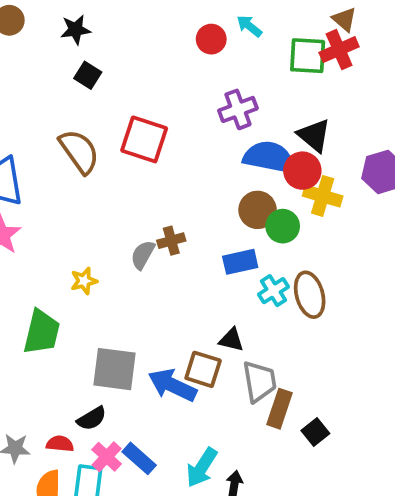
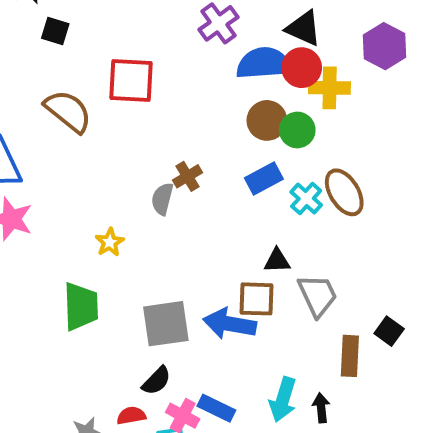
brown rectangle: (280, 409) -> (350, 356), moved

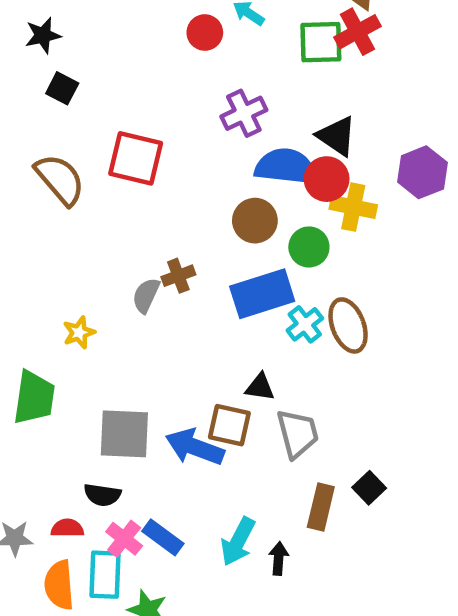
brown circle: (267, 120) -> (255, 221), moved
blue rectangle: (264, 179) -> (262, 294), size x1.5
black semicircle: (156, 381) -> (102, 495), turned 44

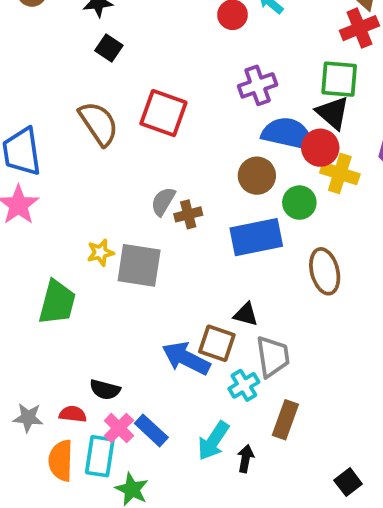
green square: (321, 42) -> (339, 79), moved
gray semicircle: (146, 295) -> (163, 201), moved
cyan cross: (305, 324) -> (244, 385), moved
gray square: (124, 434) -> (139, 265), moved
black square: (369, 488) -> (348, 482), moved

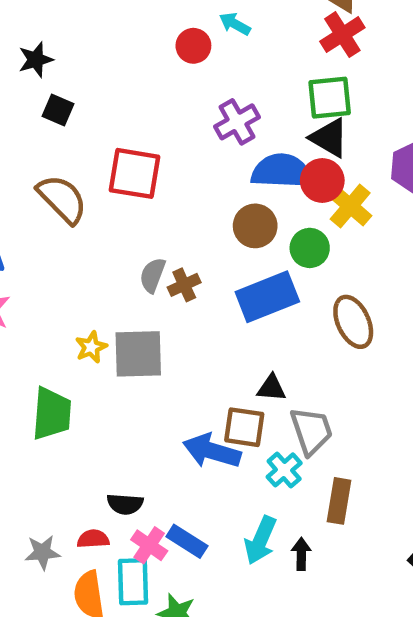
yellow cross: (340, 173) -> (350, 206), turned 33

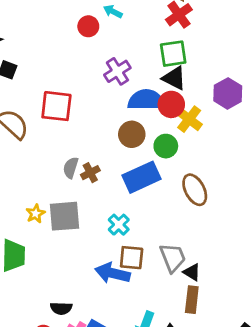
black triangle: (271, 388) -> (192, 272), moved, turned 30
cyan cross: (284, 470) -> (119, 225), moved

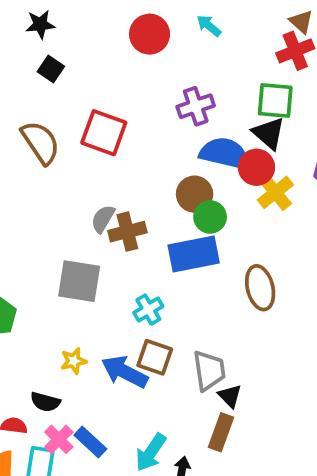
red circle: (88, 26) -> (150, 34), moved, size x1.4
green circle: (166, 146) -> (210, 217), moved
brown cross: (90, 173) -> (127, 232), size x1.4
yellow star: (35, 214) -> (74, 361), moved

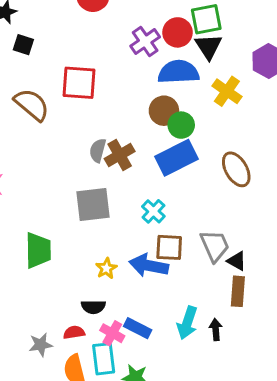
black triangle: (269, 133) -> (208, 46), turned 32
red circle: (256, 167) -> (178, 32), moved

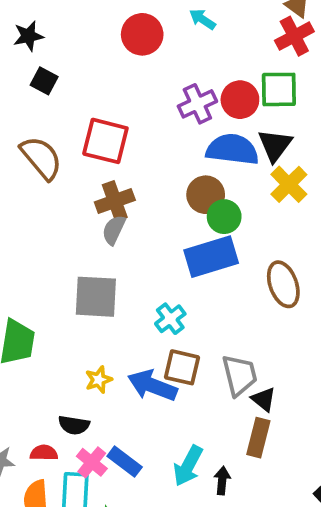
black triangle: (208, 46) -> (275, 145), moved
brown cross: (120, 155) -> (115, 201), moved

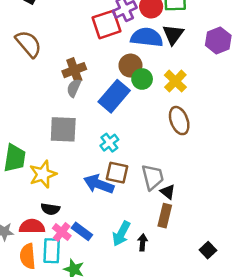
red square: (105, 141) -> (107, 24), moved, turned -32
yellow cross: (289, 184) -> (175, 81), moved
blue rectangle: (211, 257) -> (114, 96), moved, turned -32
yellow star: (99, 380) -> (43, 174), moved, size x1.6
red semicircle: (44, 453) -> (32, 226), size x1.5

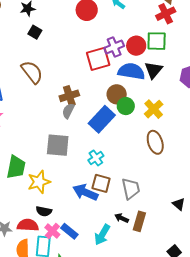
black triangle: (168, 192) -> (179, 204), moved
black arrow: (143, 242) -> (122, 218), moved, turned -72

